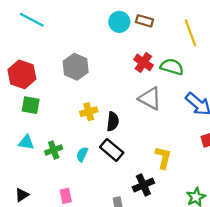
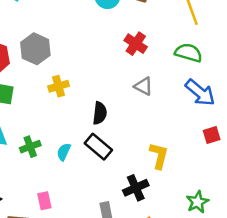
gray hexagon: (76, 67) -> (35, 49), moved
green semicircle: (172, 67) -> (188, 53), moved
gray triangle: (150, 99) -> (143, 86), size x0.7
yellow cross: (89, 112) -> (59, 86), moved

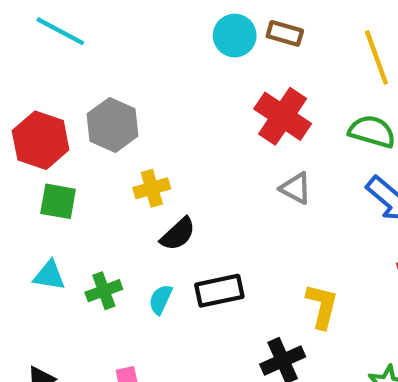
red cross: (136, 44) -> (283, 116), size x1.4
black semicircle: (100, 113) -> (178, 234), moved, turned 40
black rectangle: (98, 147) -> (219, 291), turned -52

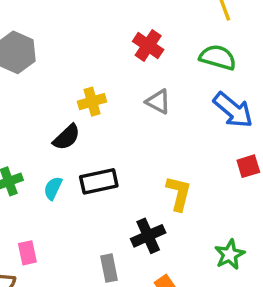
red cross: (283, 116) -> (148, 45), size x0.7
yellow cross: (152, 188) -> (92, 102), moved

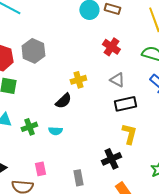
black rectangle: (99, 181) -> (125, 104), moved
cyan semicircle: (53, 188) -> (55, 131), turned -112
gray rectangle: (109, 268) -> (78, 178), moved

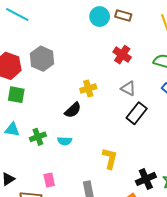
black rectangle: (125, 104) -> (137, 113), turned -40
yellow L-shape: (129, 134) -> (110, 158), moved
black cross: (111, 159) -> (146, 179), moved

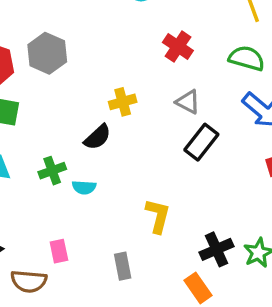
green cross: (38, 137) -> (52, 171), moved

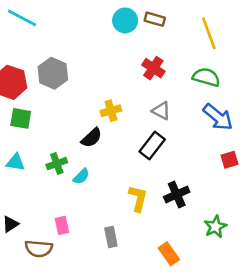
black rectangle: (201, 142) -> (152, 145), moved
cyan semicircle: (84, 187) -> (81, 176), turned -48
black cross: (217, 249) -> (177, 194), moved

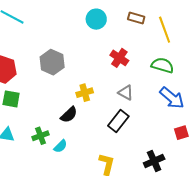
brown rectangle: (155, 19) -> (136, 18), moved
gray hexagon: (53, 73) -> (52, 62), moved
black cross: (177, 194) -> (154, 161), moved

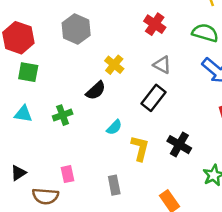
yellow cross: (85, 93) -> (114, 65), turned -35
cyan semicircle: (60, 146) -> (114, 127), moved
black cross: (154, 161) -> (179, 145), moved, turned -36

